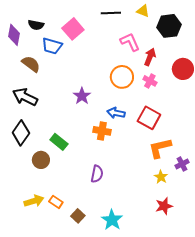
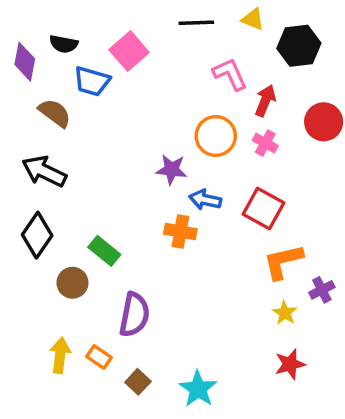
purple star: (82, 96) -> (172, 170), moved, turned -30
purple semicircle: (97, 174) -> (134, 315), moved, size x1.4
yellow arrow: (34, 201) -> (60, 355), turned -66

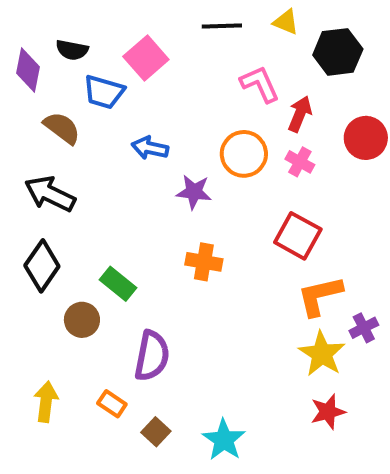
blue arrow: (205, 200) -> (150, 148), moved
yellow star: (285, 313) -> (322, 354), size x1.6
yellow arrow: (60, 355) -> (46, 402), moved

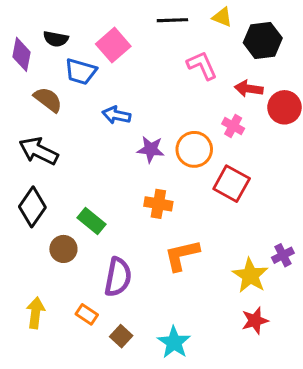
red arrow: (300, 114) -> (249, 89), moved, turned -104
orange circle: (244, 154) -> (194, 149), moved
orange L-shape: (320, 296) -> (182, 255), moved

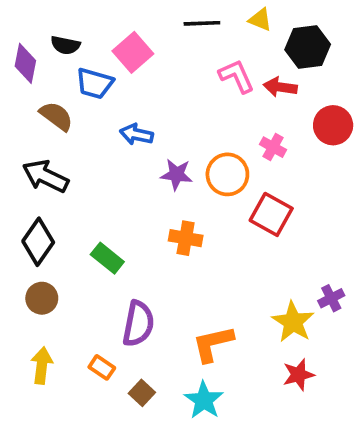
red arrow: (249, 89) -> (280, 87), moved
brown circle: (63, 249) -> (42, 298), moved
orange L-shape: (182, 255) -> (213, 344), moved

